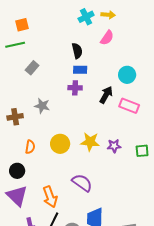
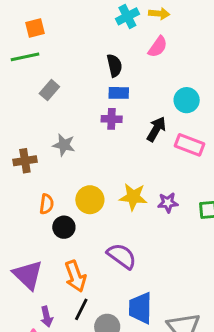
black circle: (17, 171) -> (64, 227), moved

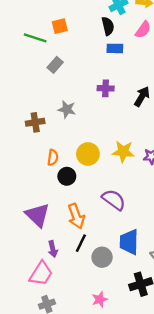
orange square: (35, 28) -> (60, 26), moved
green line: (25, 57) -> (35, 38), turned 30
black semicircle: (114, 66) -> (108, 26), moved
blue rectangle: (119, 93) -> (115, 48), moved

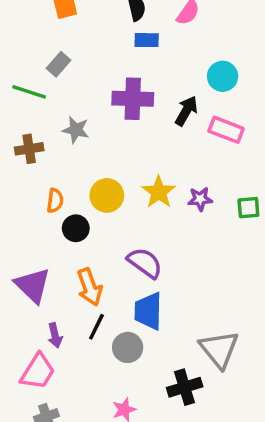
green line: (35, 38) -> (29, 92), moved
purple cross: (106, 88) -> (133, 99), size x1.6
yellow star: (123, 152) -> (159, 192), turned 30
blue trapezoid: (129, 242) -> (148, 311), moved

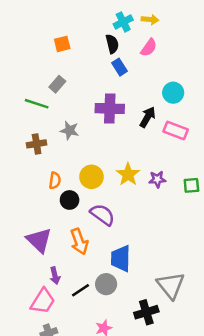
blue rectangle: (147, 40) -> (120, 67), turned 56
purple semicircle: (145, 263) -> (102, 215), moved
black line: (96, 327) -> (80, 290), moved, turned 30

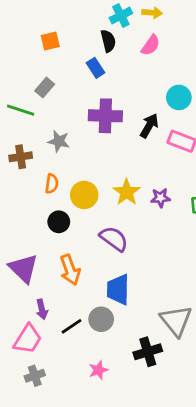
blue rectangle: (120, 67) -> (95, 68), moved
orange semicircle: (55, 180) -> (52, 184), moved
purple semicircle: (102, 215) -> (114, 239), moved

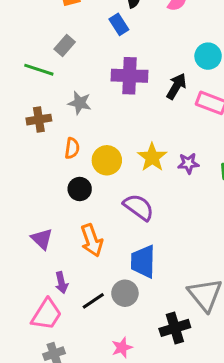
purple triangle: (23, 268) -> (42, 239), size x0.7

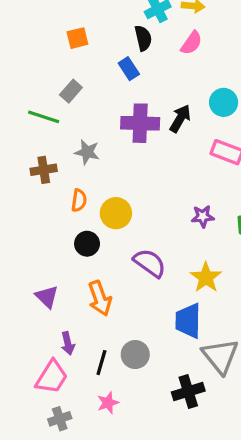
black arrow: (176, 86) -> (180, 118), moved
yellow star: (152, 157) -> (206, 277), moved
blue trapezoid: (143, 262) -> (188, 321), moved
black line: (93, 301) -> (101, 363), turned -40
pink star: (122, 348) -> (108, 403), moved

